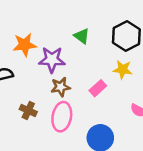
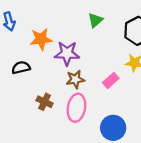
green triangle: (82, 36) -> (95, 20), moved, turned 42

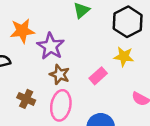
purple star: (67, 53) -> (51, 46), turned 30
brown star: (75, 79) -> (60, 75), turned 30

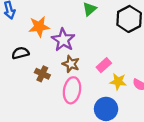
yellow star: (124, 57) -> (118, 82), moved
brown cross: (26, 99) -> (42, 74), moved

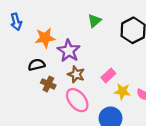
black semicircle: (20, 53) -> (36, 65), moved
pink ellipse: (72, 90) -> (77, 100), turned -50

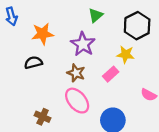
purple star: (69, 51) -> (83, 44), moved
brown cross: (48, 84) -> (43, 117), moved
yellow star: (122, 92) -> (126, 54), moved

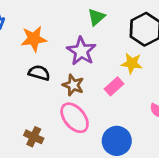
black semicircle: (33, 63) -> (39, 73), moved, turned 30

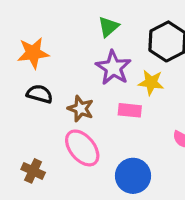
purple star: (81, 51) -> (113, 68), moved
pink rectangle: (114, 86) -> (130, 110), turned 48

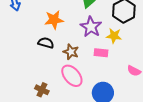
orange star: (33, 53) -> (54, 20), moved

